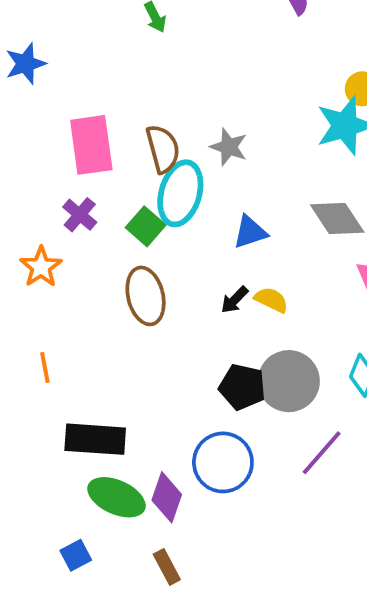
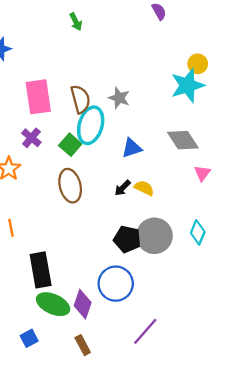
black rectangle: (95, 439) -> (41, 270), turned 76
purple line: (322, 453) -> (145, 331), moved

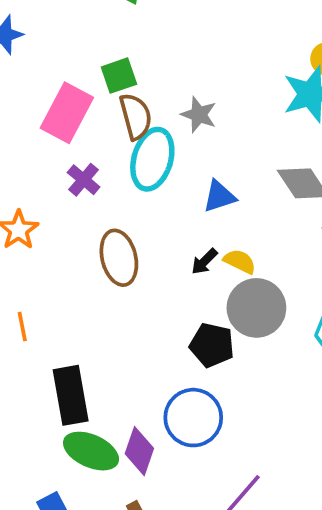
pink rectangle: (38, 97) -> (67, 113), turned 36
purple cross: (31, 138) -> (84, 180), moved
green square: (70, 145) -> (119, 76), moved, turned 30
gray circle: (154, 236) -> (256, 308), moved

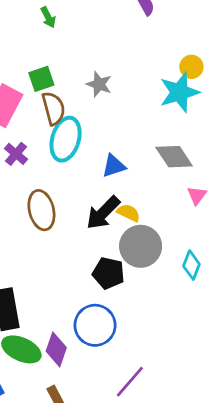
gray star: (199, 115) -> (99, 84), moved
black arrow: (204, 261) -> (103, 213), size x1.8

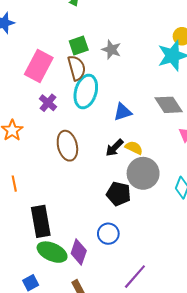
green square: (41, 79) -> (79, 45), moved
black arrow: (103, 213) -> (114, 148), size x0.7
blue circle: (95, 325) -> (108, 234), size x0.7

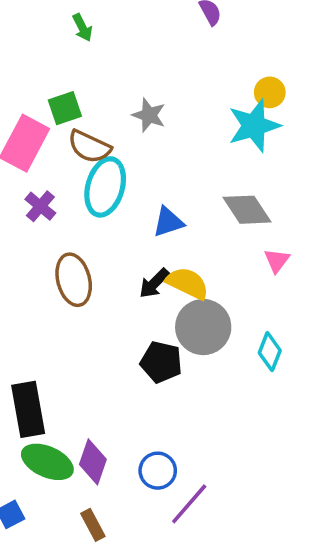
green square: (79, 45) -> (65, 108), moved
brown semicircle: (77, 68) -> (89, 147), turned 130
yellow semicircle: (134, 148) -> (187, 283), size x1.4
blue circle: (108, 234) -> (158, 471), moved

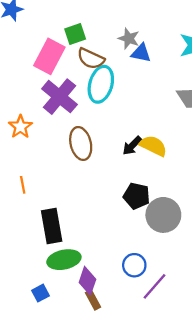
purple cross: (40, 206) -> (59, 97), size x1.8
blue triangle: (168, 222) -> (141, 53), moved, turned 30
gray circle: (203, 327) -> (163, 215), moved
green ellipse: (47, 462) -> (64, 260), turned -36
purple diamond: (93, 462) -> (87, 281), moved

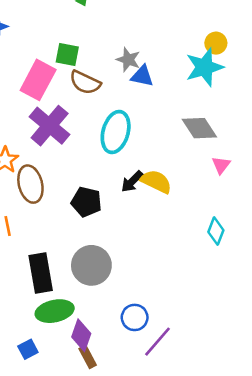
green square: (75, 34) -> (67, 55), turned 30
cyan ellipse: (101, 84) -> (116, 132), moved
brown ellipse: (81, 143) -> (30, 184), moved
black pentagon: (137, 196) -> (86, 202), moved
gray circle: (163, 215) -> (91, 265), moved

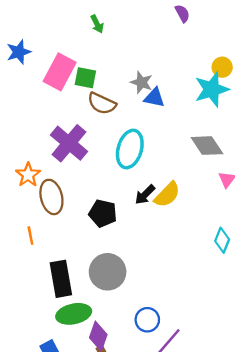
pink rectangle: (38, 80) -> (60, 72), moved
yellow semicircle: (156, 182) -> (167, 195), turned 108

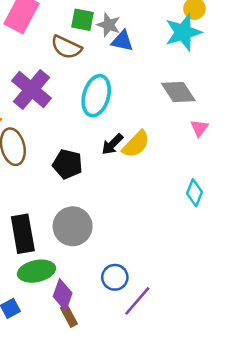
green square: (85, 78) -> (83, 20), moved

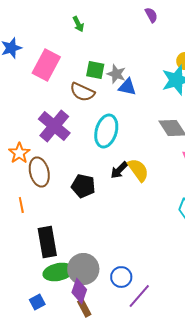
yellow semicircle: (136, 144) -> (138, 170), turned -80
gray circle: (73, 226) -> (83, 269), moved

